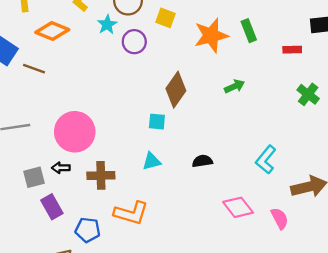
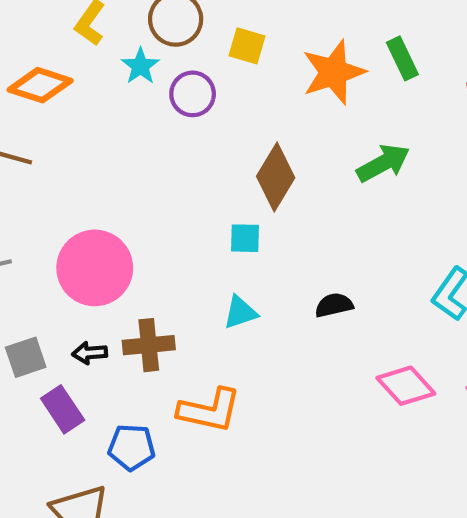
green arrow: (234, 86) -> (383, 163), size x1.4
black arrow: (61, 168) -> (90, 353), moved

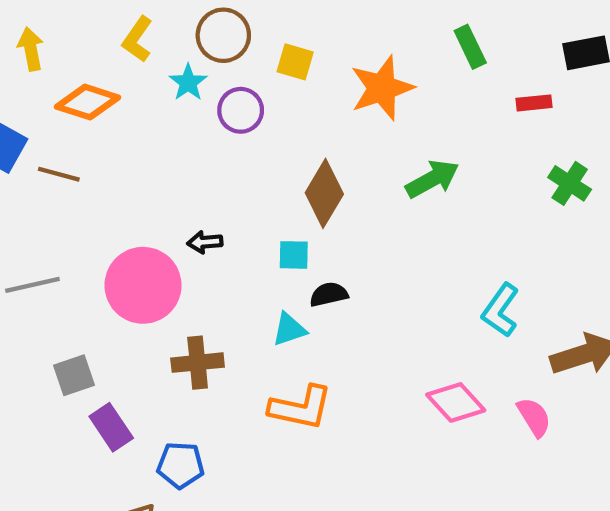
green rectangle: (402, 58) -> (470, 47), moved
black semicircle: (334, 305) -> (329, 294), moved
black arrow: (90, 353) -> (205, 242), moved
orange L-shape: (209, 410) -> (301, 408), moved

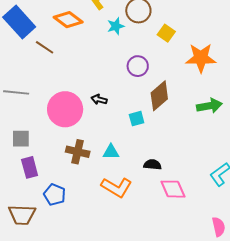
purple circle: (241, 110) -> (138, 66), moved
cyan square: (294, 255) -> (137, 119), turned -35
black semicircle: (329, 294) -> (153, 165), moved
cyan triangle: (289, 329) -> (111, 152), moved
pink diamond: (456, 402) -> (173, 189), moved

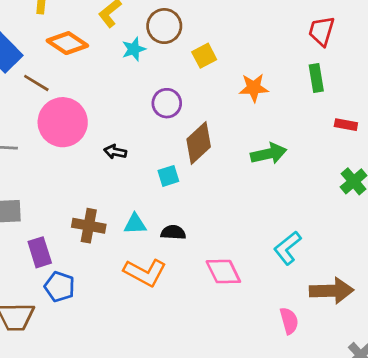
yellow square: (166, 33) -> (204, 56), turned 30
orange star: (201, 58) -> (254, 88), size x0.7
pink circle: (65, 109) -> (63, 122), moved
black semicircle: (153, 165) -> (173, 232), moved
purple rectangle: (30, 167) -> (40, 252), moved

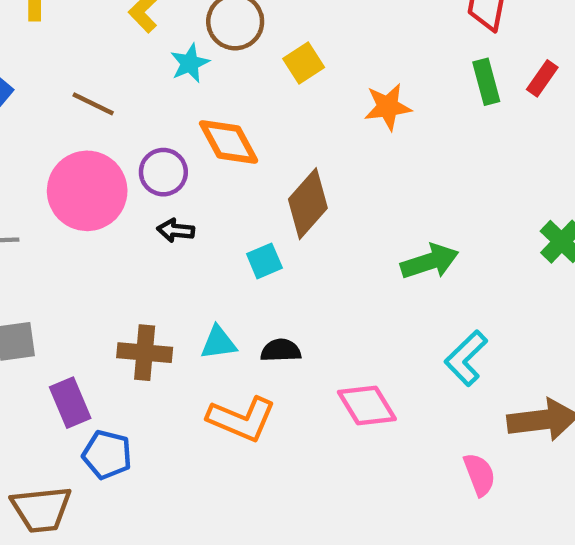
orange diamond: (67, 43) -> (229, 142), moved, turned 33
brown line: (36, 83) -> (93, 104), moved
purple circle: (167, 103) -> (163, 172), moved
red rectangle: (346, 125) -> (542, 78), moved, turned -60
green arrow: (269, 154) -> (430, 262), moved

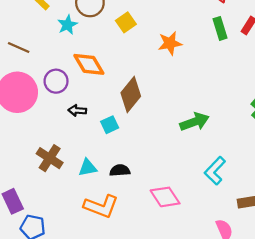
black arrow: (176, 230) -> (77, 111), moved
brown cross: (145, 353) -> (50, 158), moved, turned 30

